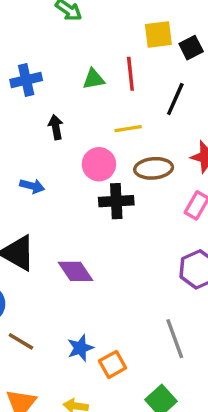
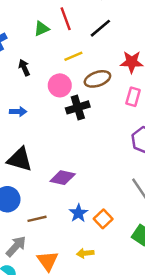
black line: (175, 99) -> (100, 28), turned 40
purple diamond: (75, 271) -> (63, 178), moved, turned -30
brown line: (21, 341) -> (37, 219), turned -30

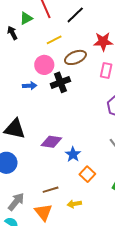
black arrow: (24, 68) -> (12, 33), moved
blue arrow: (18, 112) -> (30, 86), moved
blue star: (78, 213) -> (73, 154), moved
brown line: (37, 219) -> (51, 190), moved

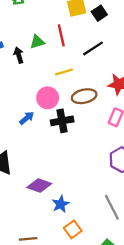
blue arrow: (30, 86) -> (27, 118), turned -48

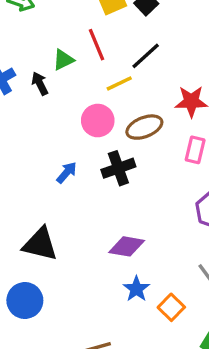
yellow line: (64, 72) -> (119, 83), moved
pink circle: (48, 98) -> (98, 121), moved
purple diamond: (39, 185) -> (127, 246), moved
orange square: (73, 229) -> (171, 307), moved

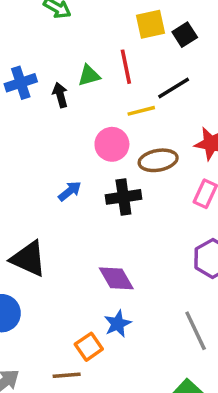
purple diamond: (127, 246) -> (116, 278), turned 39
orange square: (171, 307) -> (89, 347), moved

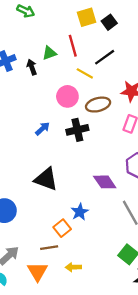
yellow line: (141, 111) -> (85, 73), turned 48
black triangle: (28, 259) -> (46, 179), moved
purple diamond: (116, 278) -> (105, 182), moved

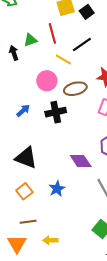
orange square: (62, 228) -> (24, 191), moved

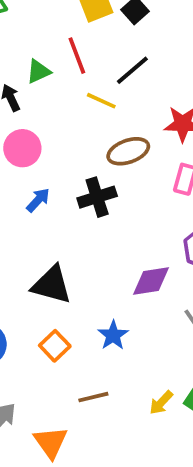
pink circle: (47, 81) -> (22, 148), moved
purple diamond: (81, 161) -> (151, 281), turned -60
brown line: (28, 222) -> (93, 397), moved
yellow arrow: (50, 240) -> (161, 403), moved, turned -40

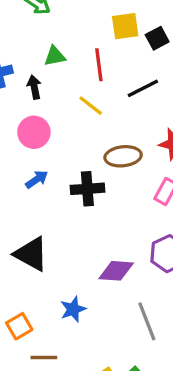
green triangle: (38, 72) -> (55, 56), moved
yellow line: (101, 101) -> (91, 106), moved
orange square: (55, 346) -> (19, 326), moved

